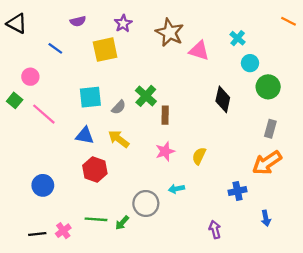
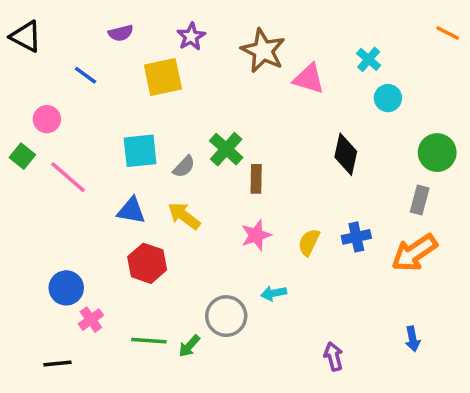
green circle: (268, 87) -> (437, 153), moved
blue cross: (238, 191) -> (356, 237), moved
pink cross: (63, 231) -> (91, 320), moved

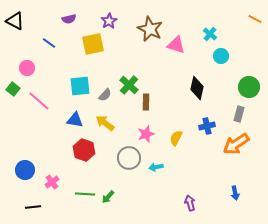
blue cross: (356, 237) -> (207, 126), moved
blue circle: (66, 288) -> (25, 170), moved
gray circle: (226, 316) -> (129, 158), moved

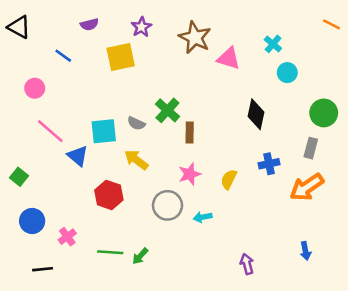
cyan square: (80, 86) -> (104, 131), moved
green square: (13, 89) -> (19, 177), moved
gray semicircle: (105, 95) -> (136, 123), turned 72
blue triangle: (75, 120) -> (78, 156), moved, turned 30

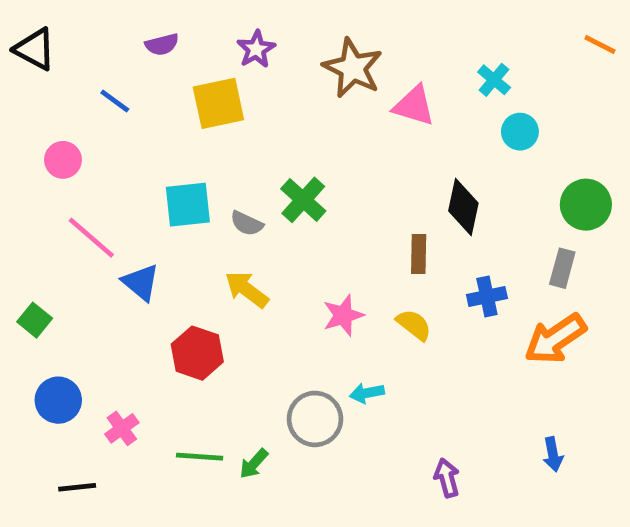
cyan square: (104, 131) -> (188, 205), moved
brown rectangle: (190, 132) -> (419, 254), moved
yellow semicircle: (229, 179) -> (414, 325), turned 102
gray circle: (167, 205) -> (315, 419), moved

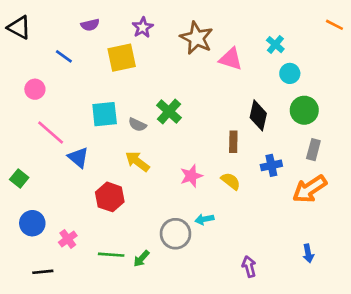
green circle: (586, 205) -> (304, 110), moved

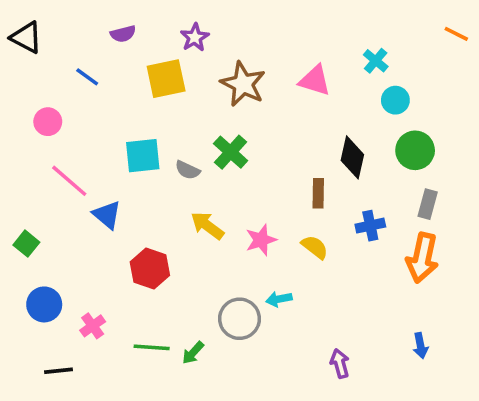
brown star: (197, 38) -> (243, 84), moved
yellow arrow: (137, 161) -> (207, 226), moved
orange arrow: (309, 189) -> (422, 258), turned -44

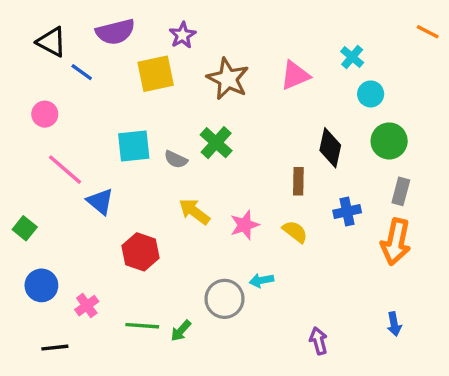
purple semicircle: (123, 34) -> (115, 32), size x1.6
black triangle: (26, 37) -> (52, 42), moved
pink triangle: (315, 80) -> (295, 75), turned -40

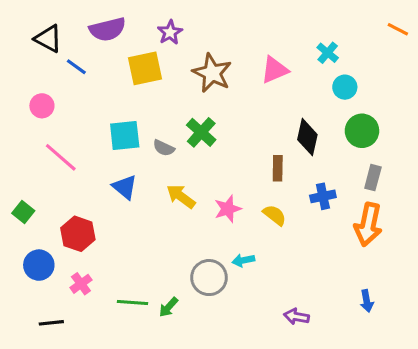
blue triangle: (100, 201) -> (125, 187), moved
red hexagon: (141, 252) -> (78, 234), moved
purple arrow: (319, 341) -> (296, 317), turned -65

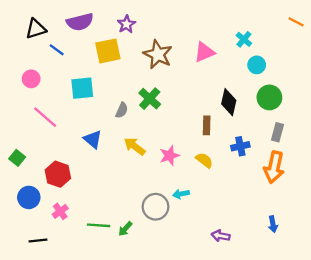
black triangle: (48, 39) -> (36, 29), turned -45
cyan square: (125, 135) -> (82, 88), moved
gray semicircle: (164, 148) -> (122, 110), turned -91

